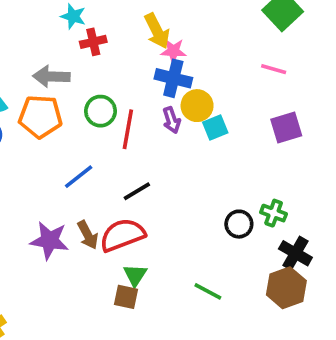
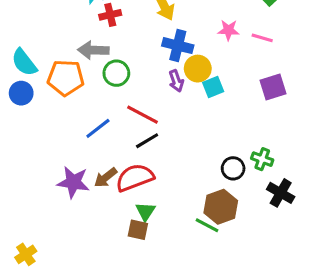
pink star: (173, 51) -> (228, 30), moved
gray arrow: (51, 76) -> (93, 50), moved
red line: (128, 129) -> (142, 115), moved, turned -72
brown arrow: (88, 235) -> (106, 178), turned 80
brown hexagon: (286, 288) -> (221, 207), moved

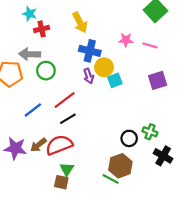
red line: (142, 115) -> (65, 100), turned -65

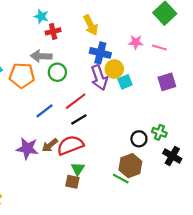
purple arrow: (89, 76) -> (99, 78), size x1.6

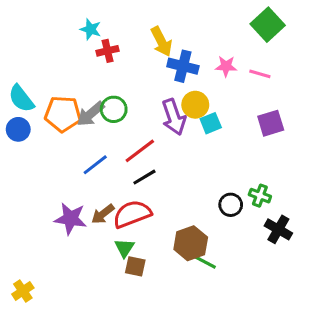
blue cross: (100, 53) -> (183, 66), moved
gray arrow: (41, 56) -> (91, 114), moved, turned -42
brown hexagon: (130, 166) -> (191, 243), moved
green triangle: (78, 169) -> (124, 248), moved

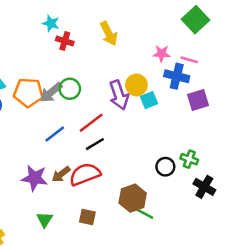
red cross: (108, 51) -> (65, 41), turned 30
blue cross: (183, 66) -> (177, 76), moved
green triangle: (124, 248) -> (45, 220), moved

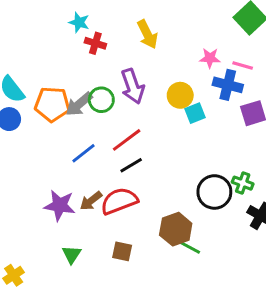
purple arrow: (119, 95) -> (133, 86), moved
black circle: (165, 167) -> (214, 192), size x1.5

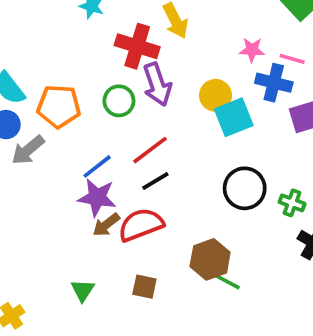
red cross: (95, 43) -> (137, 46), moved, size x1.6
gray arrow: (79, 104) -> (28, 150), moved
cyan square: (195, 113) -> (234, 117), size x1.5
black circle: (214, 192) -> (245, 188), moved
purple star: (60, 205) -> (97, 197), moved

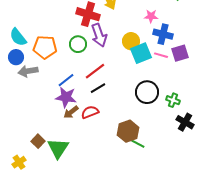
pink line: (292, 59) -> (161, 55), moved
gray arrow: (28, 150) -> (28, 71), turned 30
red semicircle: (141, 225) -> (90, 112), size x0.7
brown square: (144, 287) -> (38, 141), moved, turned 32
green triangle: (83, 290) -> (58, 148), size x1.6

